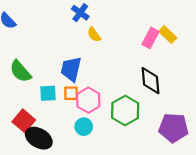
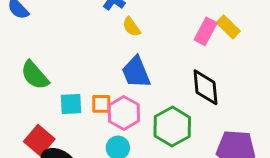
blue trapezoid: (71, 69) -> (136, 72), moved, turned -35

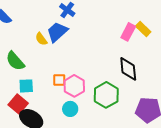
yellow semicircle: (131, 27) -> (41, 39), moved
blue trapezoid: (136, 72) -> (57, 32), moved, turned 70
cyan square: (71, 104) -> (26, 86), moved

